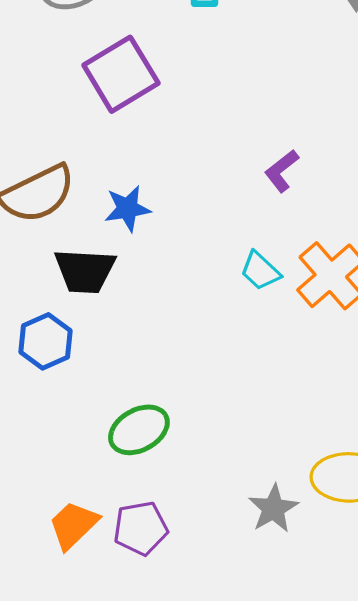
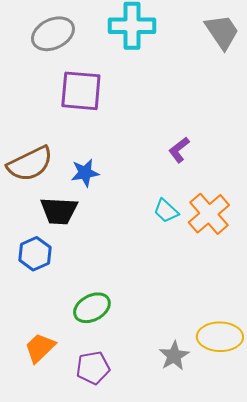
purple square: (121, 74) -> (81, 91), turned 36
orange trapezoid: (73, 525) -> (40, 348), moved

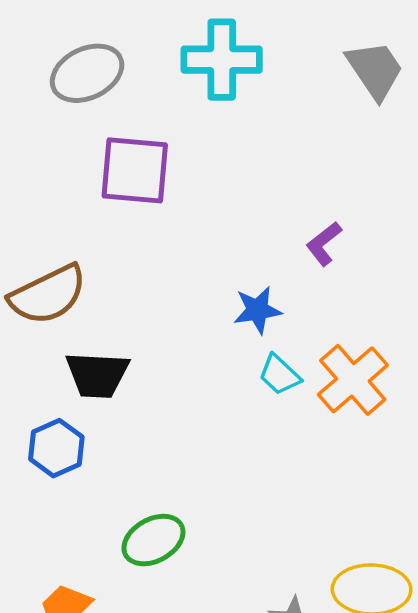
purple L-shape: (179, 150) -> (324, 244), moved
blue star: (85, 173) -> (257, 310), moved

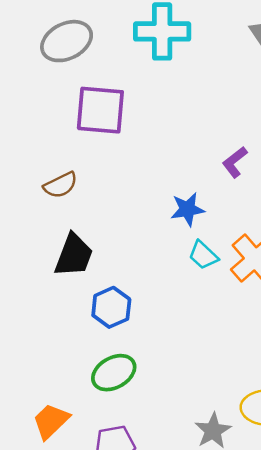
brown semicircle: (48, 295) -> (60, 185), moved, size x0.6
black trapezoid: (97, 375) -> (74, 255), turned -72
blue hexagon: (56, 448) -> (111, 307), moved

